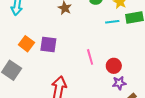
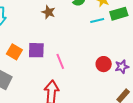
pink line: (90, 57) -> (60, 61), moved
purple star: (119, 83) -> (122, 67), moved

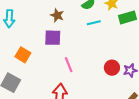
cyan line: (97, 20) -> (94, 23), moved
purple square: (36, 50) -> (53, 38), moved

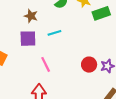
cyan line: (94, 23) -> (54, 33), moved

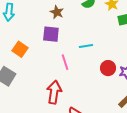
cyan line: (54, 33) -> (86, 46), moved

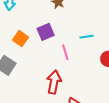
purple square: (51, 34) -> (46, 32), moved, turned -30

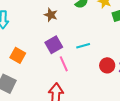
purple square: (46, 32) -> (54, 45), moved

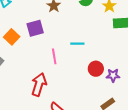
purple square: (54, 45) -> (35, 28), moved

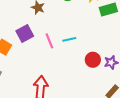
pink line: (54, 56) -> (49, 41), moved

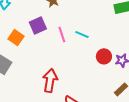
cyan line: (69, 39) -> (82, 34), turned 32

